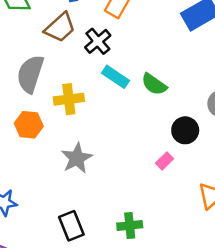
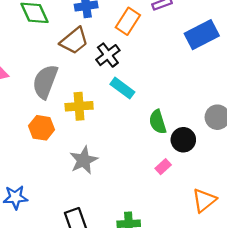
green semicircle: (154, 84) -> (158, 122), moved, turned 35

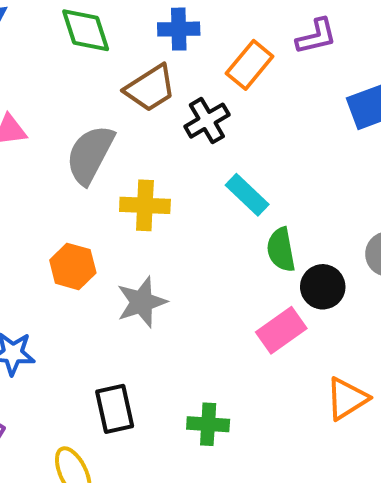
cyan rectangle: (122, 88) -> (247, 195), moved
orange hexagon: (42, 128) -> (73, 266), moved
pink rectangle: (163, 167) -> (281, 330), size x1.6

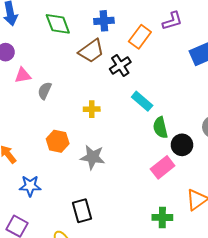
gray semicircle: (90, 155) -> (45, 91), moved, size x0.6
yellow cross: (145, 205) -> (92, 109), size x0.7
gray star: (142, 302) -> (93, 157), turned 30
green cross: (208, 424) -> (162, 217), moved

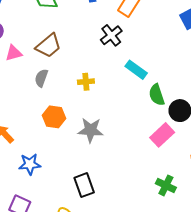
brown trapezoid: (91, 51) -> (49, 46), moved
gray semicircle: (45, 91) -> (41, 78), moved
green cross: (162, 217) -> (166, 185), turned 30

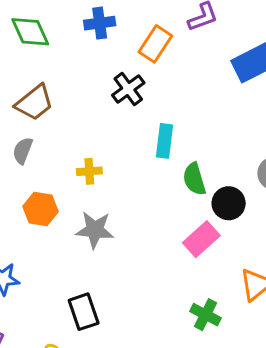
cyan rectangle: (136, 70) -> (164, 141), turned 60
yellow cross: (86, 82) -> (89, 171), moved

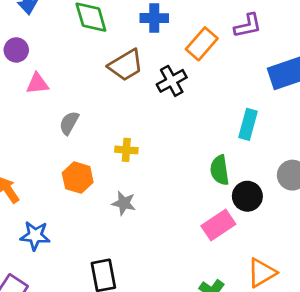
brown trapezoid: (34, 103) -> (126, 65), moved
cyan rectangle: (164, 141) -> (248, 124), moved
gray star: (95, 230) -> (124, 203), size x0.7

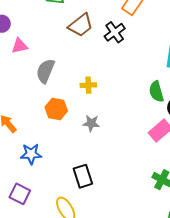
gray semicircle: (69, 123) -> (45, 71), size x1.4

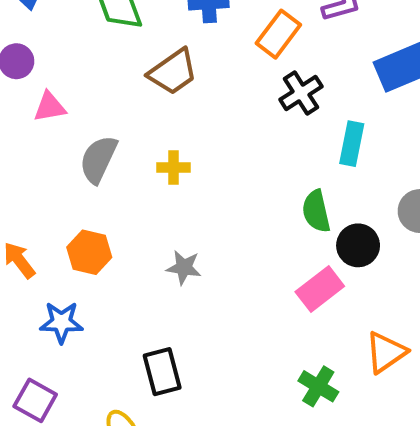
black cross: (115, 32) -> (301, 93), moved
yellow cross: (88, 85) -> (173, 167), moved
orange hexagon: (56, 109) -> (89, 252), moved

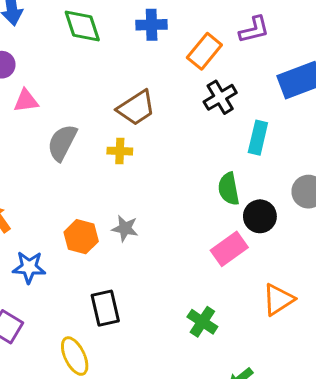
brown trapezoid: (173, 72) -> (136, 108), moved
orange hexagon: (89, 252) -> (81, 237), moved
green cross: (318, 386) -> (202, 322), moved

